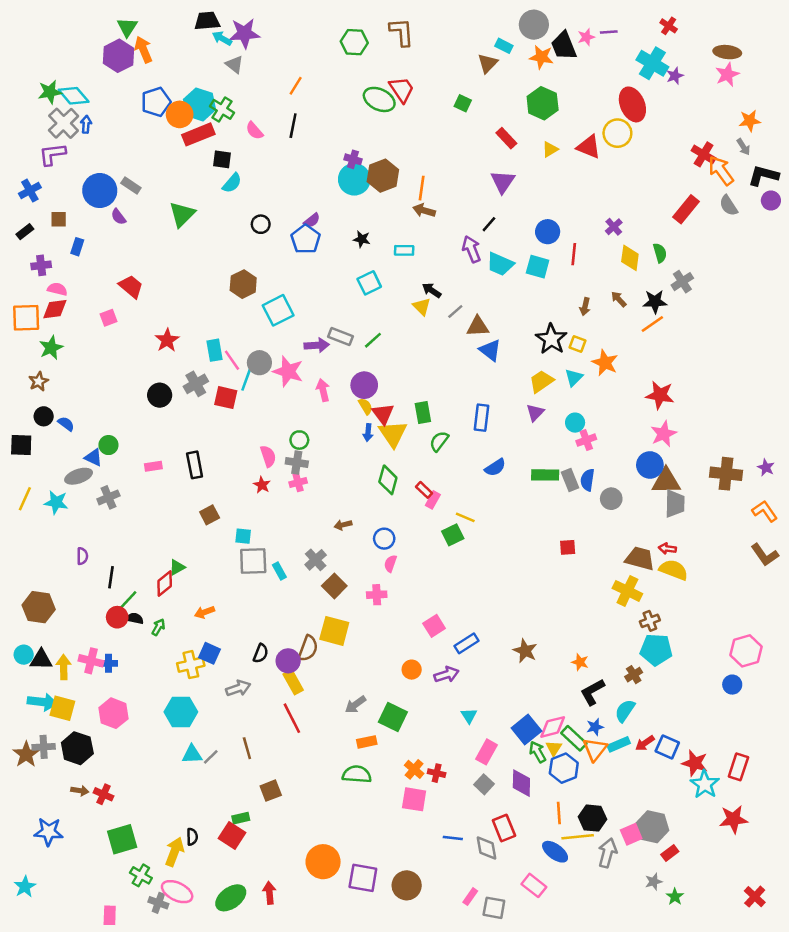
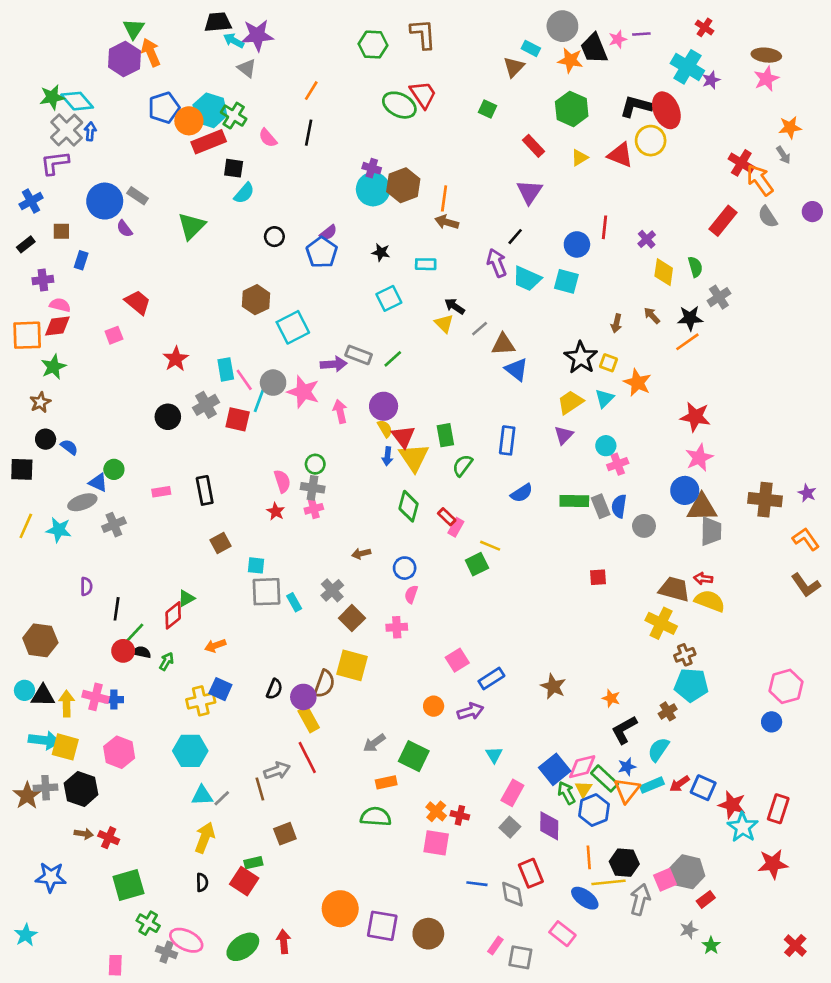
black L-shape: (763, 176) -> (636, 106), moved
red line: (574, 254) -> (605, 227), moved
gray arrow: (238, 688) -> (277, 771), moved
yellow arrow: (175, 852) -> (205, 838), moved

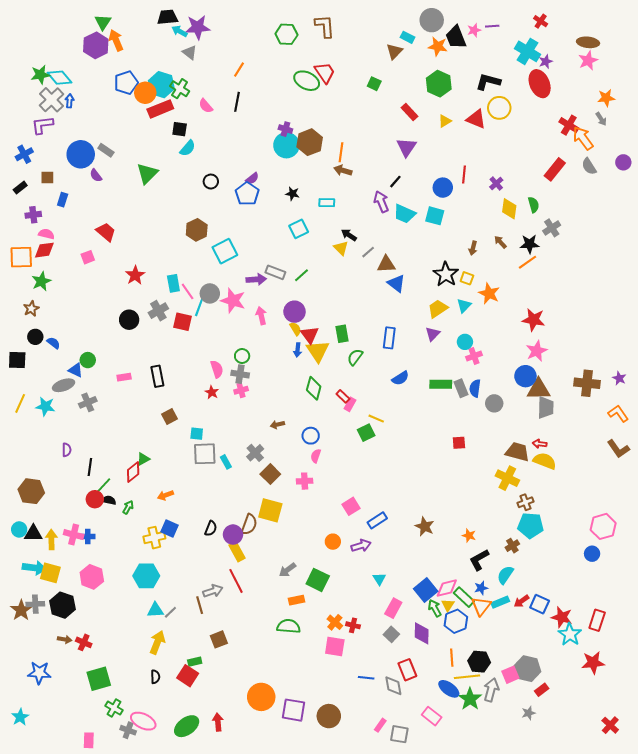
red ellipse: (666, 110) -> (540, 84), moved
green star: (711, 946) -> (470, 699), moved, size x1.6

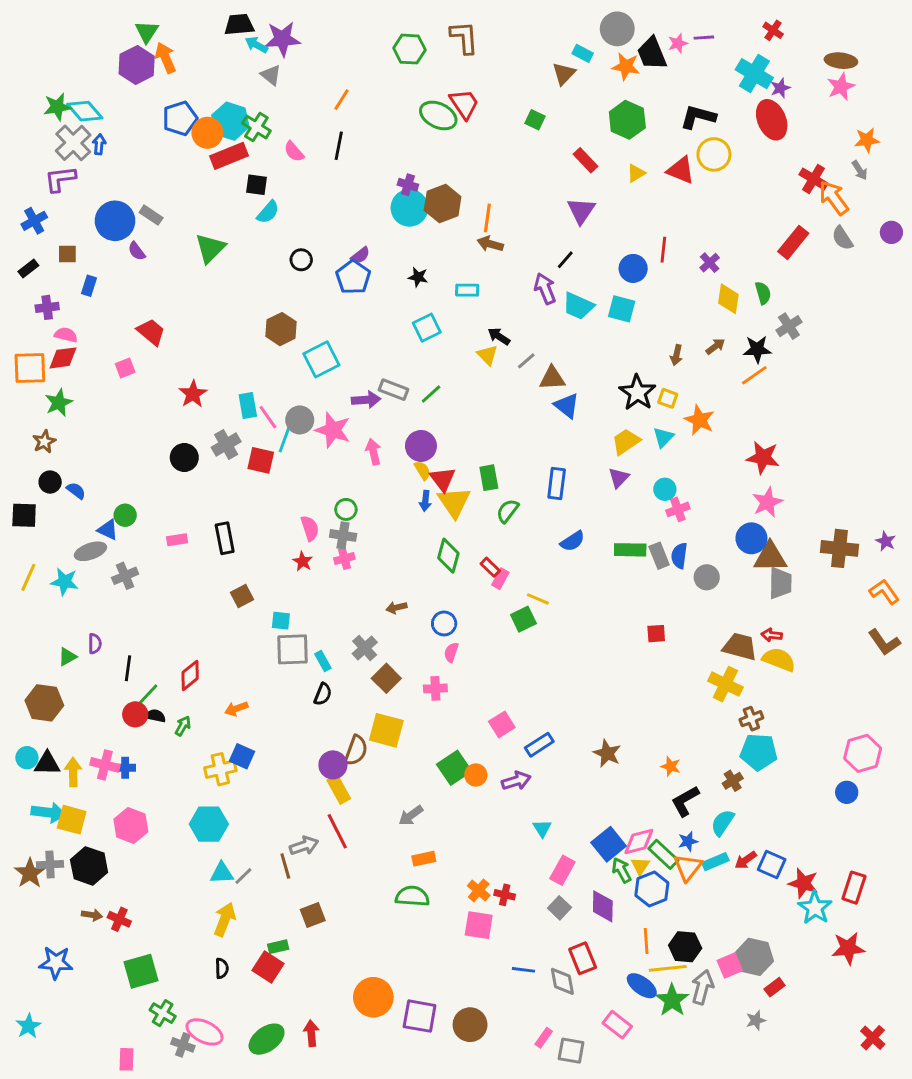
brown arrow: (500, 242) -> (715, 346), turned 96
green triangle: (143, 459) -> (67, 657), moved
black semicircle: (211, 528) -> (323, 694), moved
green square: (318, 580) -> (454, 768), moved, turned 30

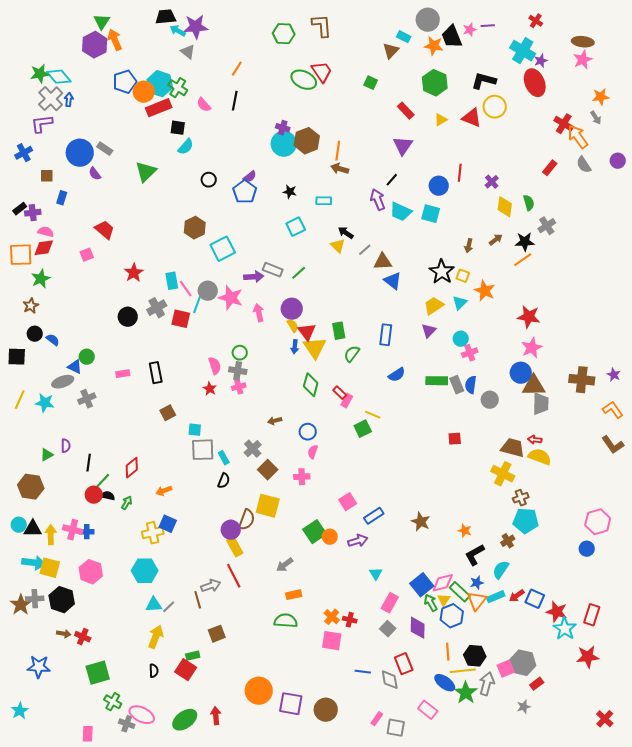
red rectangle: (793, 242) -> (550, 168), size x0.7
black rectangle: (28, 268) -> (20, 209), moved

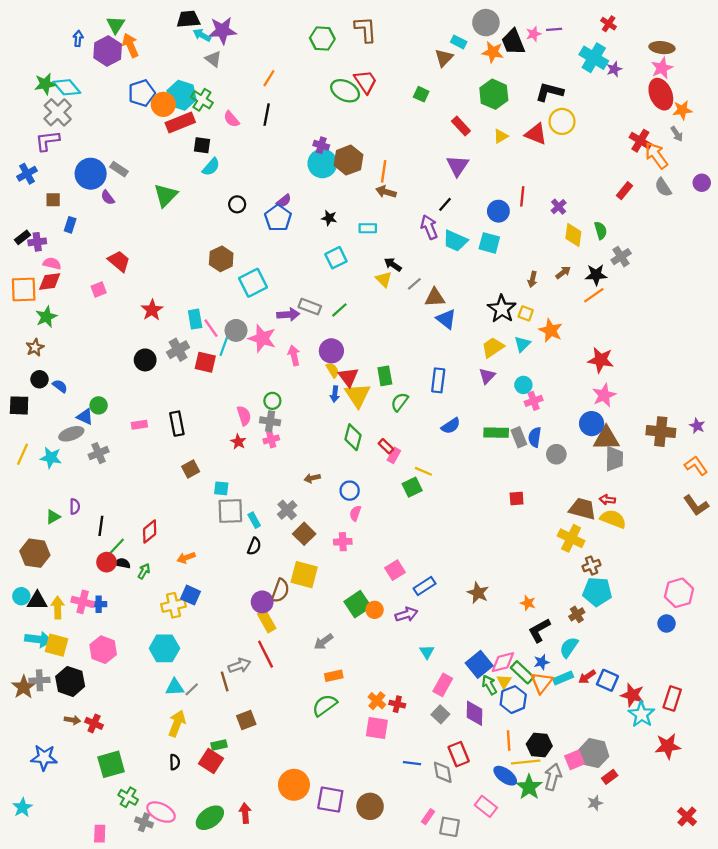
red ellipse: (535, 83) -> (661, 94), moved
blue arrow: (69, 100) -> (78, 38), moved
green semicircle: (286, 621) -> (325, 705), turned -40

